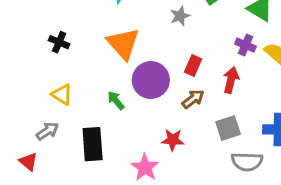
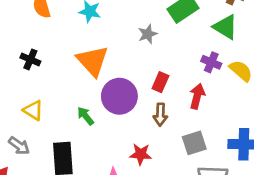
brown arrow: (193, 99) -> (160, 115), turned 130
gray arrow: (47, 131) -> (19, 146), turned 70

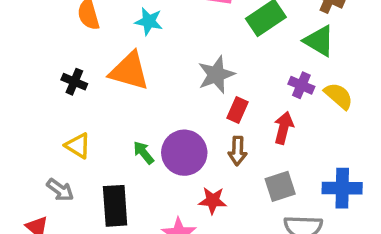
gray star: (148, 34) -> (216, 75), moved, size x1.5
orange triangle: (93, 61) -> (129, 71), moved, turned -32
purple circle: (119, 96) -> (184, 153), moved

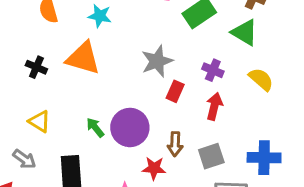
purple cross: (301, 85) -> (213, 70), moved
brown arrow: (237, 151) -> (175, 144), moved

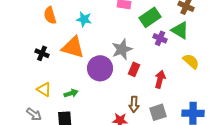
purple cross: (213, 70) -> (160, 38), moved
green arrow: (95, 127) -> (71, 93), moved, turned 112
purple circle: (130, 127) -> (100, 68), moved

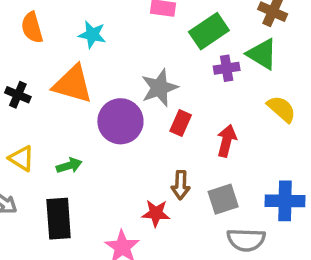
purple cross: (160, 38) -> (227, 68), turned -32

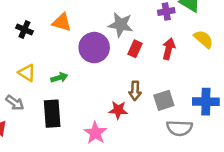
orange triangle: (73, 84) -> (62, 22), size x0.7
gray star: (159, 88) -> (121, 25), turned 30
red arrow: (227, 141) -> (169, 49), moved

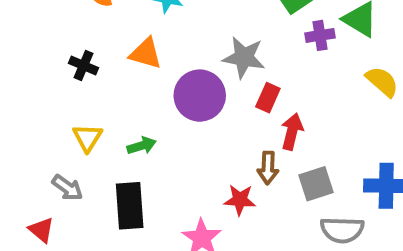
red arrow: (169, 49) -> (292, 132), moved
yellow triangle: (27, 73) -> (87, 138), turned 30

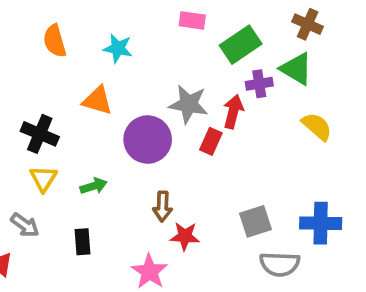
black cross: (83, 65) -> (40, 134), moved, size x1.4
red arrow: (292, 132) -> (233, 112), moved
brown arrow: (268, 168) -> (163, 206), moved
black rectangle: (130, 206) -> (83, 242), size x0.6

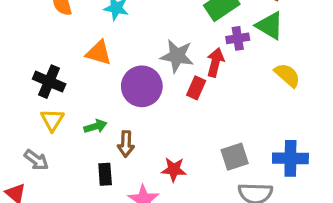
brown arrow: (163, 206) -> (126, 144), moved
black rectangle: (83, 242) -> (105, 174), moved

